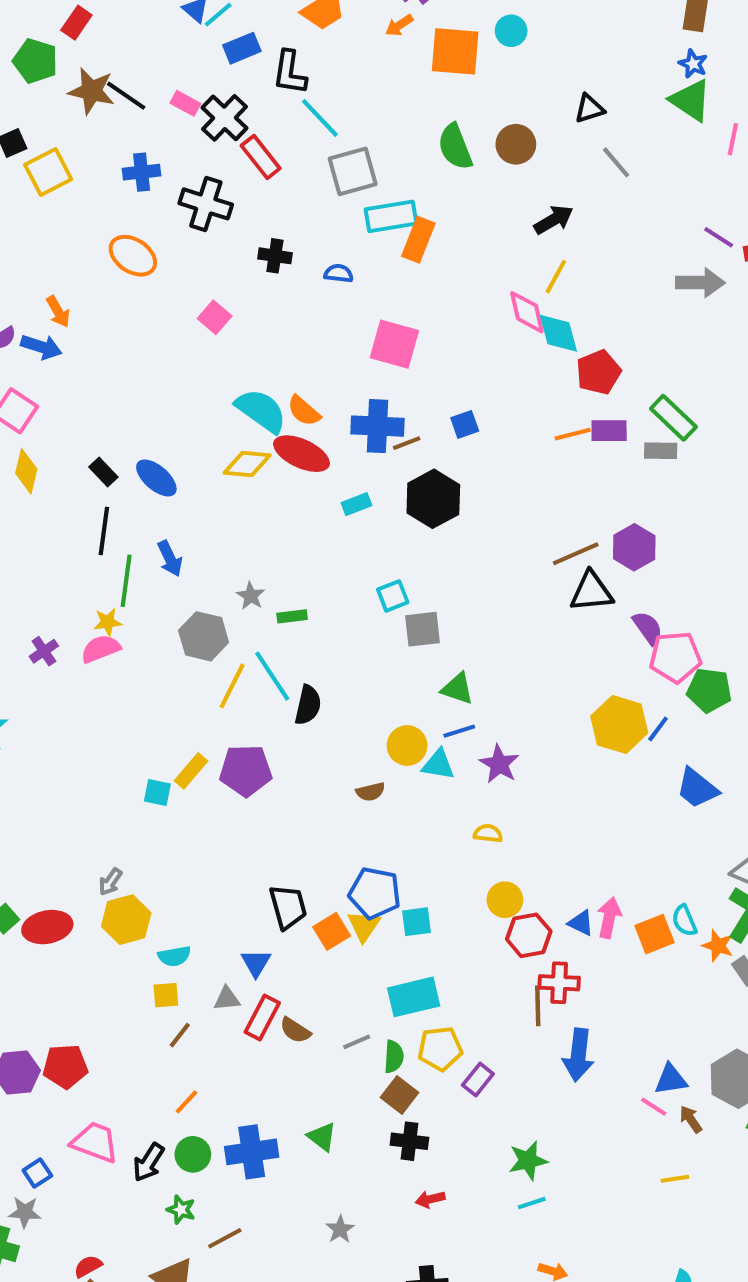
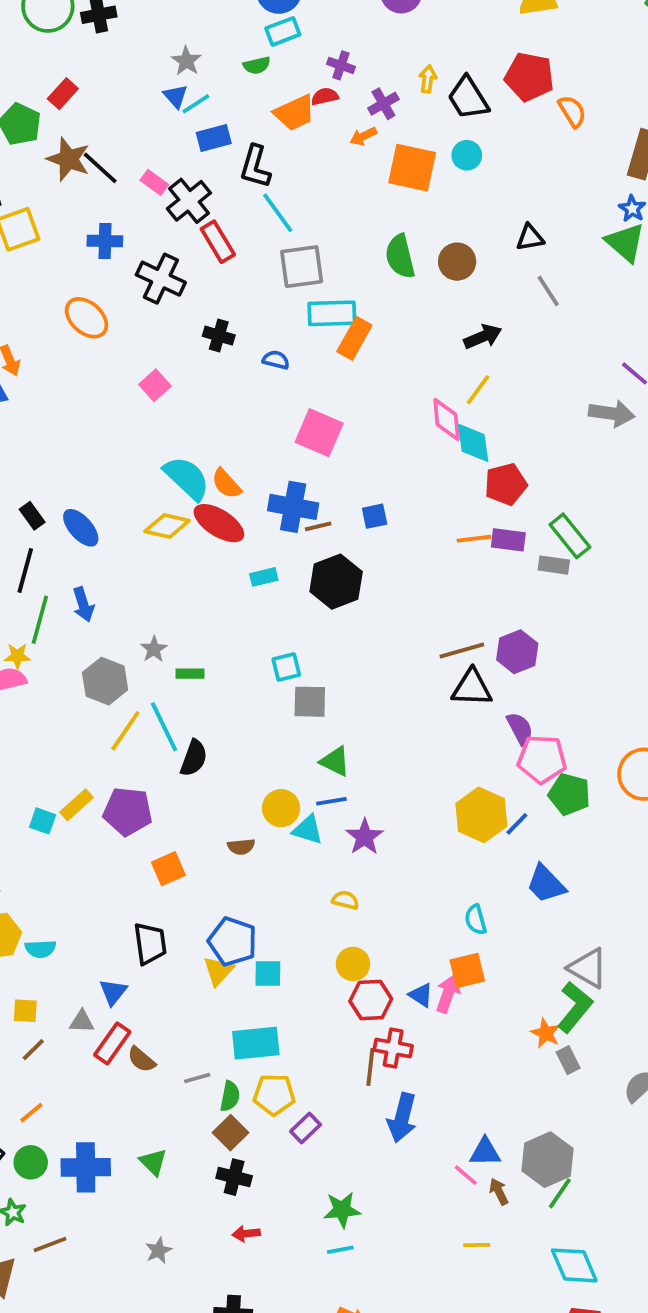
cyan semicircle: (684, 921) -> (476, 920), moved
orange square: (332, 931) -> (168, 869), moved
orange square: (655, 934) -> (467, 971), moved
cyan semicircle: (174, 956) -> (41, 949), moved

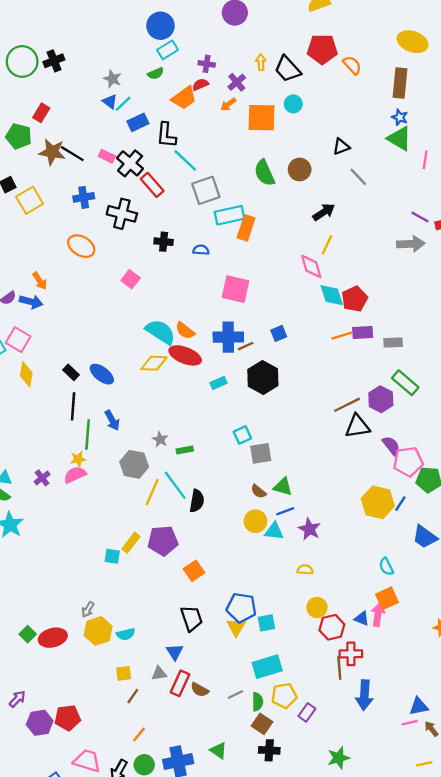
cyan diamond: (473, 443) -> (332, 295), moved
green rectangle: (570, 536) -> (405, 383), moved
brown semicircle: (241, 847) -> (258, 491), moved, turned 56
pink line: (466, 1175) -> (410, 723), turned -42

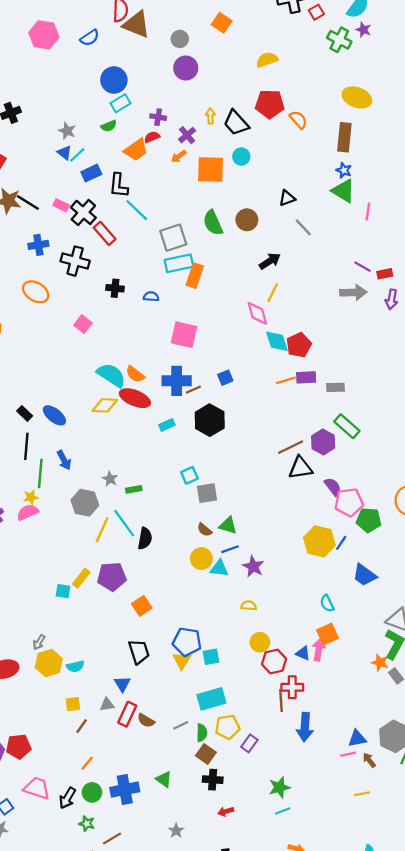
gray square: (206, 190) -> (173, 238), moved

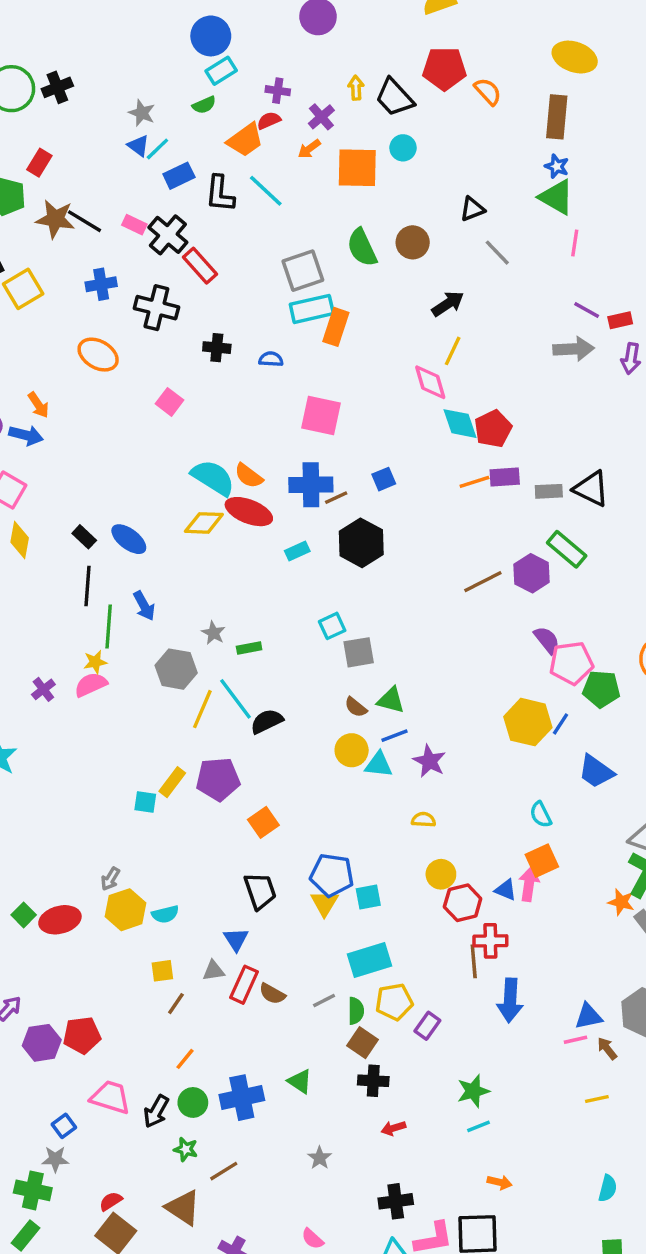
cyan line: (137, 210) -> (266, 191), moved
pink line: (368, 211) -> (575, 243), moved
black triangle: (300, 468) -> (591, 489), moved, turned 35
black semicircle: (145, 538) -> (267, 721), turned -125

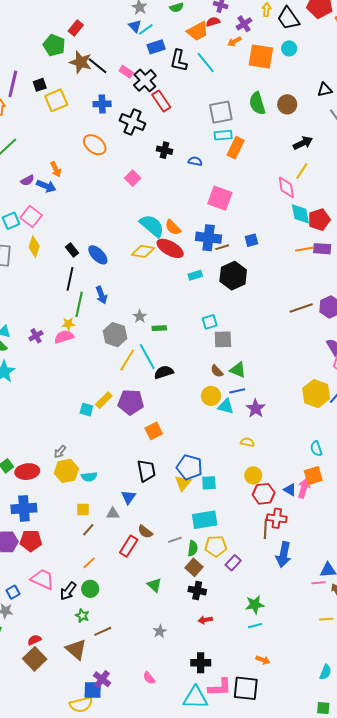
cyan rectangle: (312, 309) -> (223, 135), size x0.7
red rectangle: (244, 985) -> (129, 546), moved
blue cross: (242, 1098) -> (24, 508), moved

